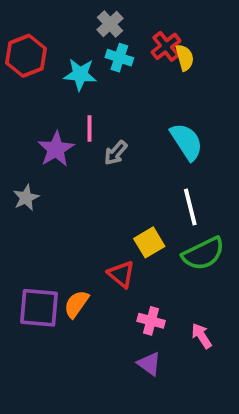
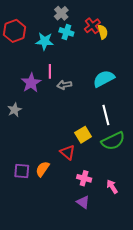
cyan semicircle: (187, 142) -> (104, 79), turned -85
gray arrow: (116, 153) -> (64, 85), turned 40
purple square: (39, 308) -> (22, 171), size x0.7

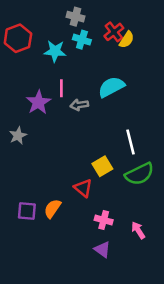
gray cross: (61, 13) -> (75, 17), turned -32
yellow semicircle: (103, 32) -> (127, 40), turned 48
cyan semicircle: (104, 79) -> (111, 87), moved

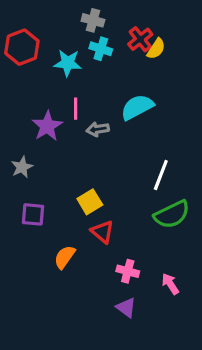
white line: (131, 142) -> (161, 175), turned 35
yellow square: (102, 166) -> (90, 202), moved
purple square: (27, 211) -> (33, 214), moved

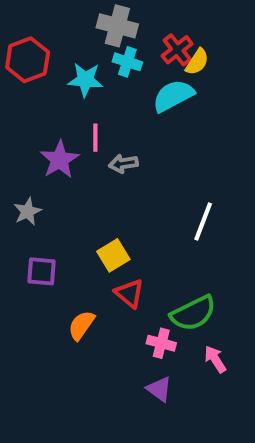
gray cross: (93, 20) -> (117, 26), size x1.4
cyan semicircle: (137, 107) -> (173, 96), moved
green semicircle: (172, 214) -> (193, 313), moved

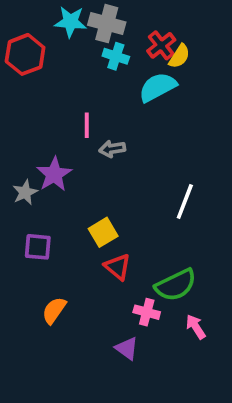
cyan star: (85, 80) -> (70, 22), moved
purple star: (59, 160) -> (54, 174), moved
orange semicircle: (81, 325) -> (54, 310), moved
purple triangle: (159, 389) -> (127, 348), moved

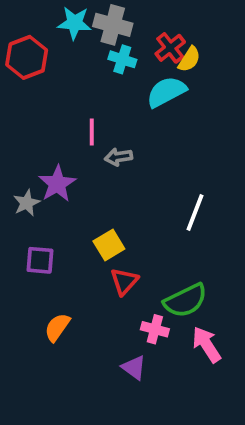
red triangle: (118, 267) -> (124, 281), turned 32
pink arrow: (196, 327) -> (207, 345), size x1.4

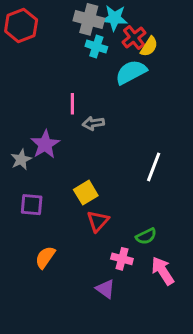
cyan star: (74, 23) -> (114, 18), moved
red hexagon: (27, 57) -> (21, 25), moved
green semicircle: (185, 301) -> (146, 236), size x0.6

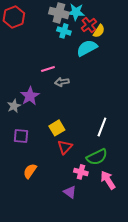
pink line: (72, 104) -> (48, 69), turned 72
white line: (154, 167) -> (102, 127), moved
green semicircle: (146, 236) -> (97, 157), size x1.5

